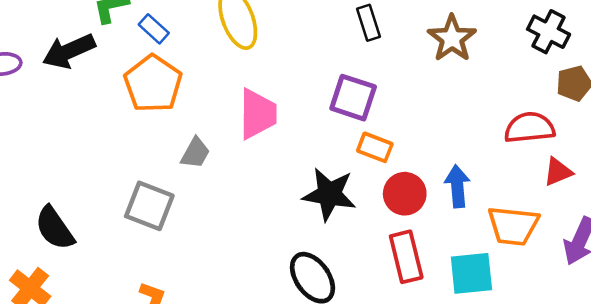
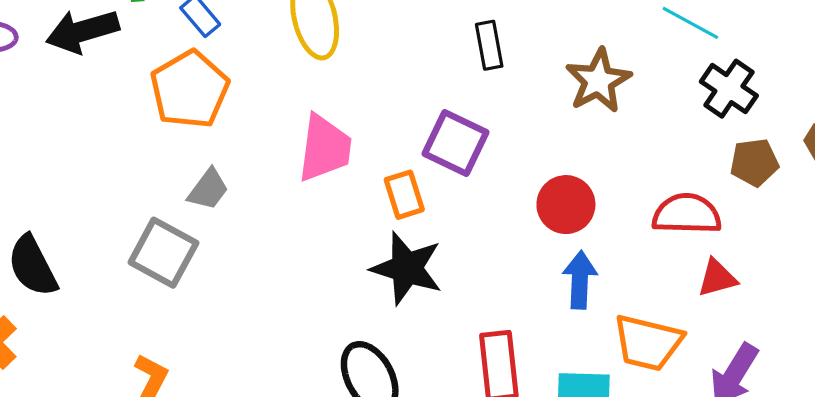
orange rectangle: (375, 147) -> (404, 195), moved, turned 44
gray trapezoid: (195, 153) -> (208, 189), moved
red circle: (405, 194) -> (566, 205), moved

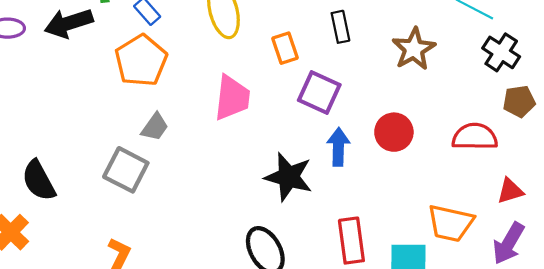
orange rectangle: (404, 195) -> (285, 48), moved
red triangle: (717, 278) -> (510, 191), moved
blue arrow: (580, 280) -> (338, 147), moved

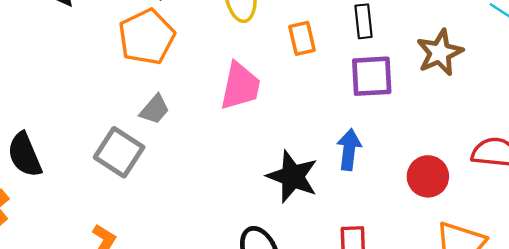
purple square: (319, 93) -> (372, 76), moved, turned -33
red circle: (394, 132) -> (428, 176), moved

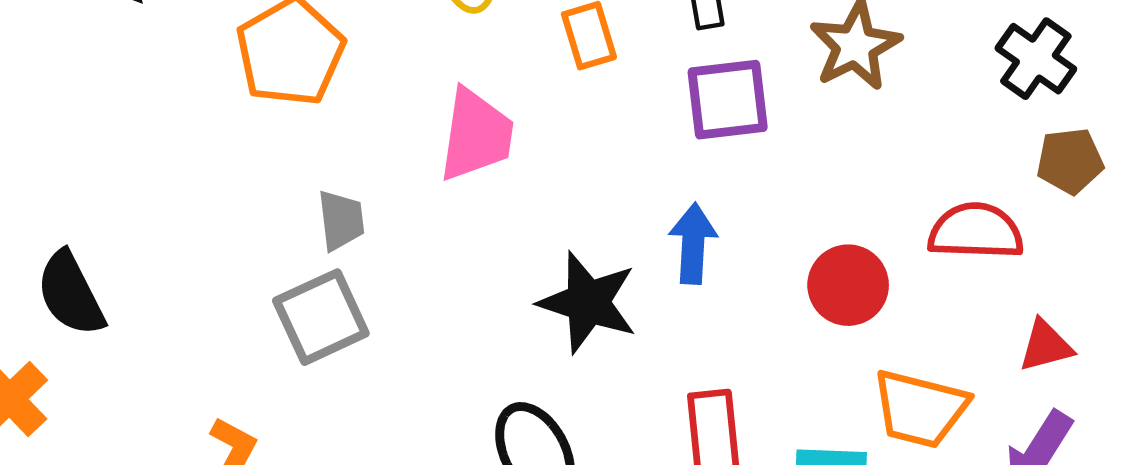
gray trapezoid: (155, 109) -> (341, 220), moved, turned -44
gray square: (119, 152) -> (321, 317), moved, turned 36

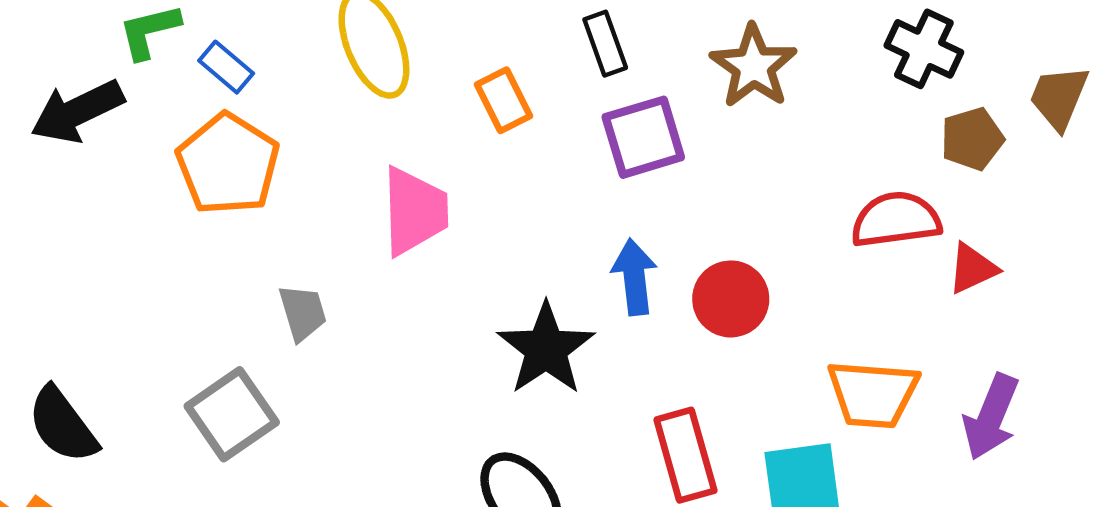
red circle: (848, 285) -> (731, 299), moved
black star: (588, 302) -> (546, 349), turned 30
gray square: (321, 317) -> (232, 414), moved
red triangle: (1046, 346) -> (973, 268), moved

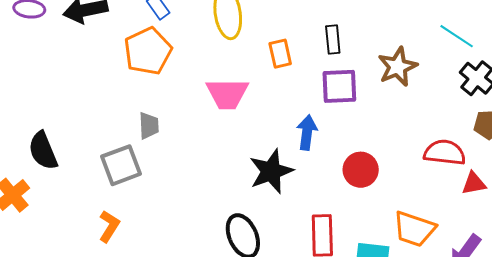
pink trapezoid: (415, 211) -> (227, 94), turned 78
blue arrow: (634, 277) -> (307, 132), moved
gray trapezoid: (303, 313) -> (149, 126), moved

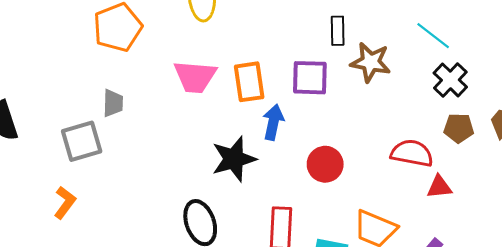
black rectangle: (333, 39) -> (338, 31), moved
orange rectangle: (280, 54) -> (249, 82), moved, size x1.4
brown star: (397, 67) -> (371, 62), turned 30

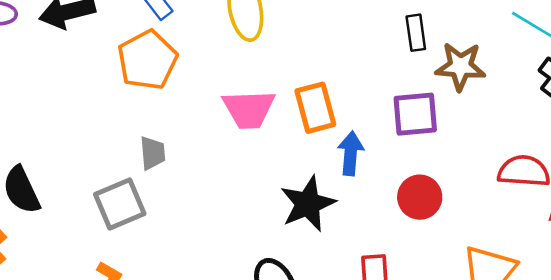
purple square: (310, 78) -> (415, 114), moved

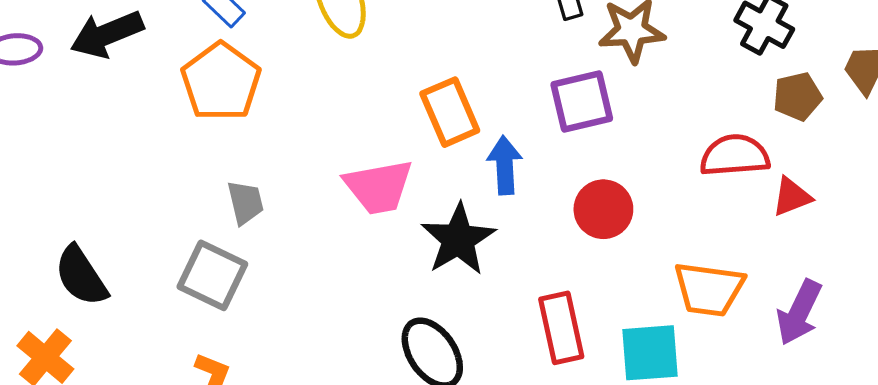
pink trapezoid: (249, 109) -> (379, 187), moved
gray square: (120, 204) -> (212, 275), turned -33

